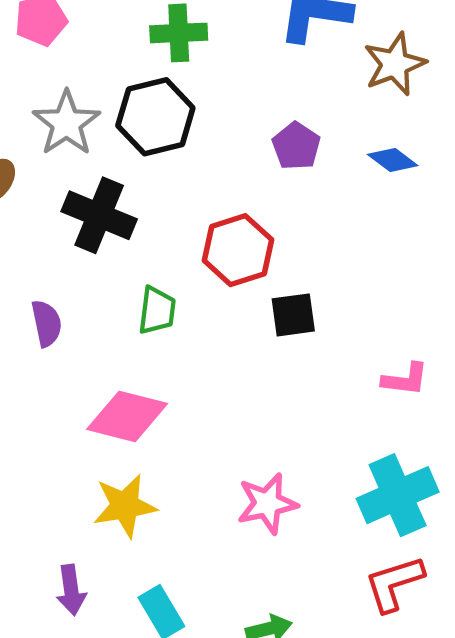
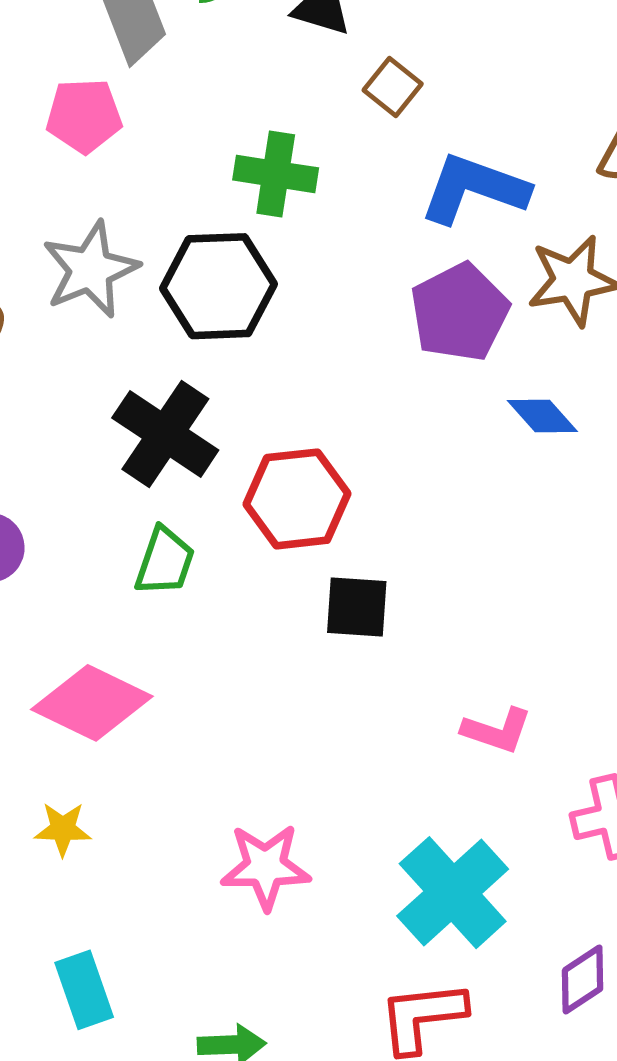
purple pentagon: (296, 146) -> (460, 312), moved, size x1.4
black cross: (99, 215) -> (165, 434), moved
cyan cross: (398, 495) -> (453, 893), turned -30
yellow star: (125, 506) -> (63, 829), size x0.6

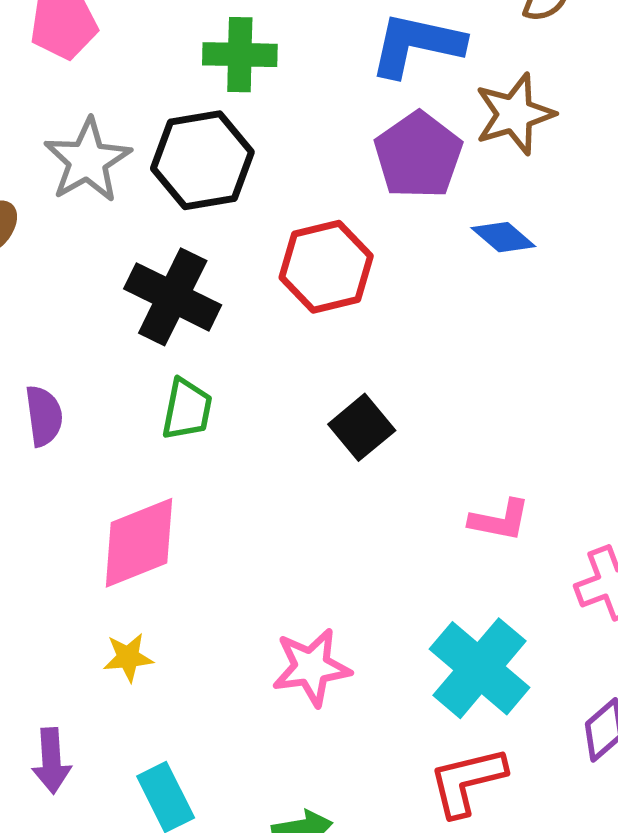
red hexagon: (297, 499) -> (326, 267), moved
black square: (357, 607) -> (362, 427), turned -36
pink diamond: (92, 703) -> (139, 543), turned -40

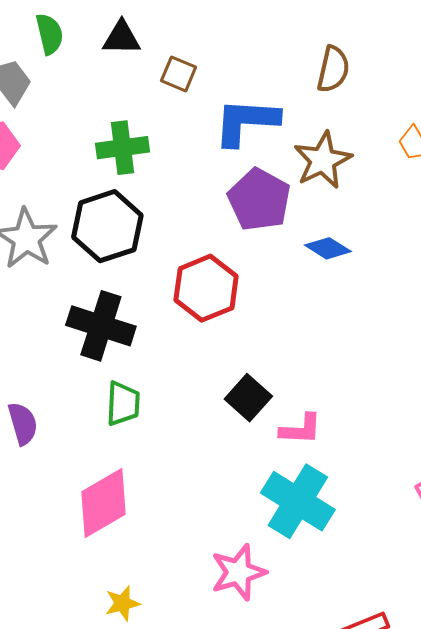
pink L-shape: (500, 520) -> (301, 429), moved
yellow star: (128, 657) -> (122, 603), moved
cyan cross: (480, 668) -> (298, 501), moved

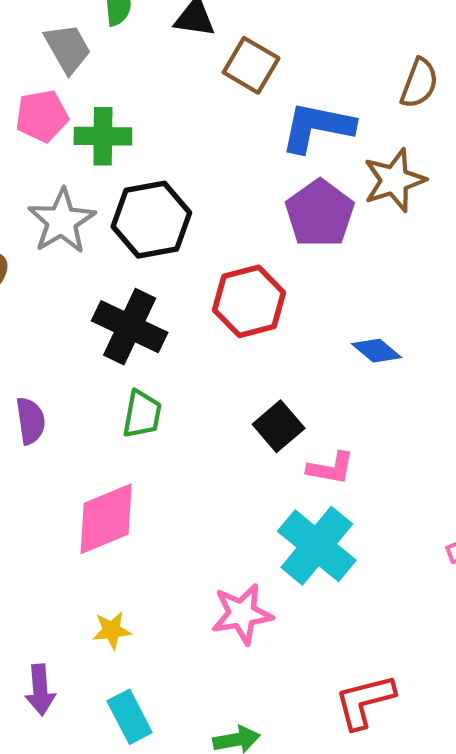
brown square: (179, 74) -> (251, 65), size x1.4
green cross: (123, 148) -> (103, 136), moved
blue diamond: (328, 248) -> (376, 351), moved

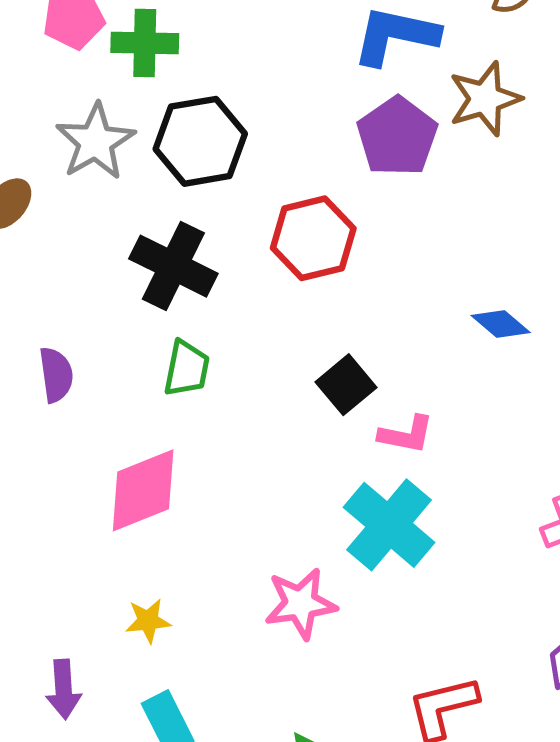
blue diamond: (376, 351) -> (501, 324), moved

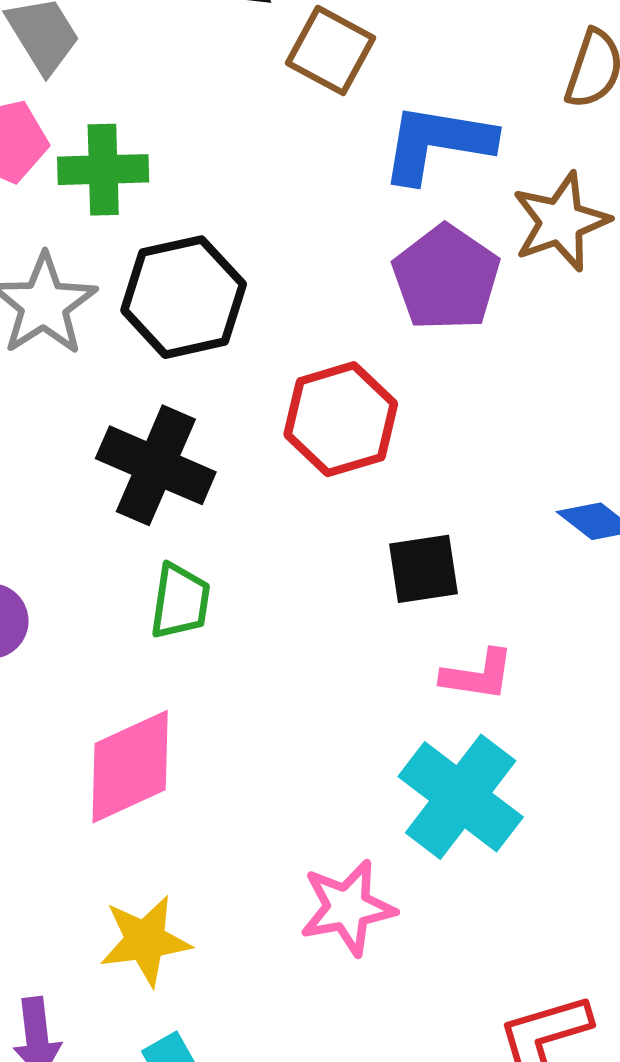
black square: (346, 385) -> (424, 569), moved, turned 34
yellow star: (148, 621) -> (145, 940), size x1.5

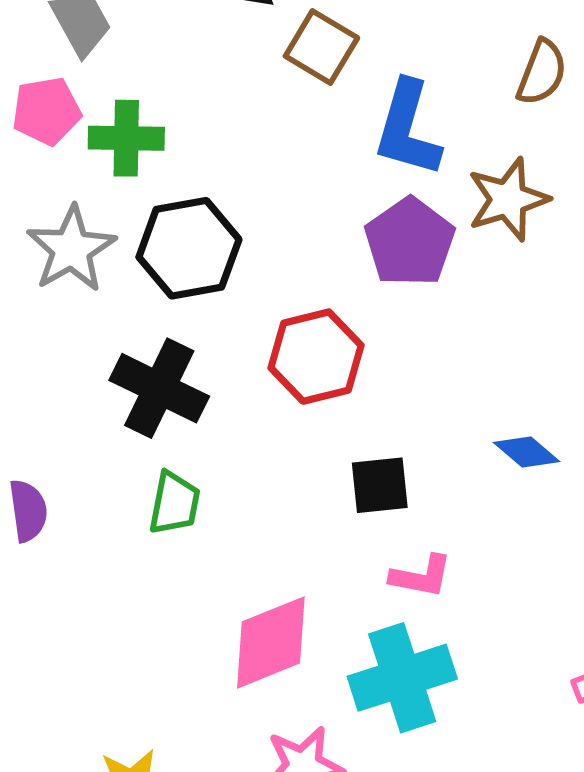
blue L-shape: (437, 143) -> (407, 129), turned -86
pink diamond: (130, 767) -> (271, 642), moved
cyan cross: (461, 797) -> (402, 678), turned 32

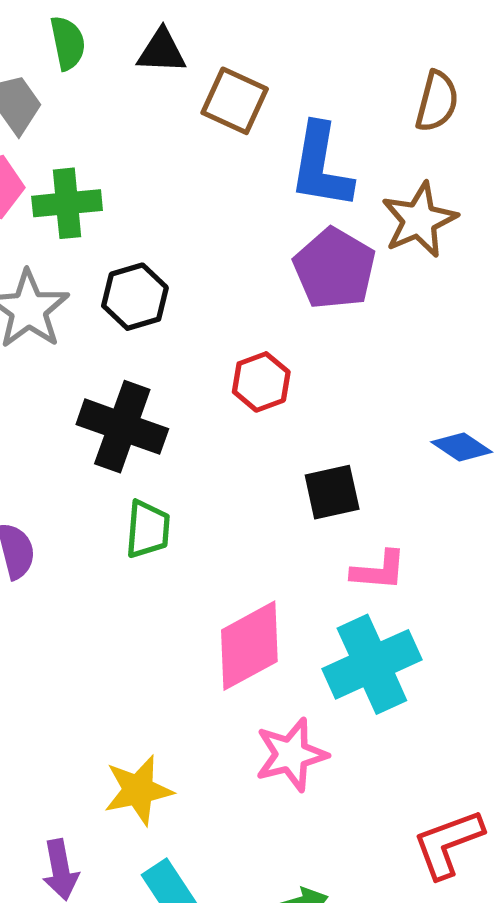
black hexagon: (189, 248) -> (135, 297), size x0.7
red hexagon: (316, 357) -> (261, 382), size x0.7

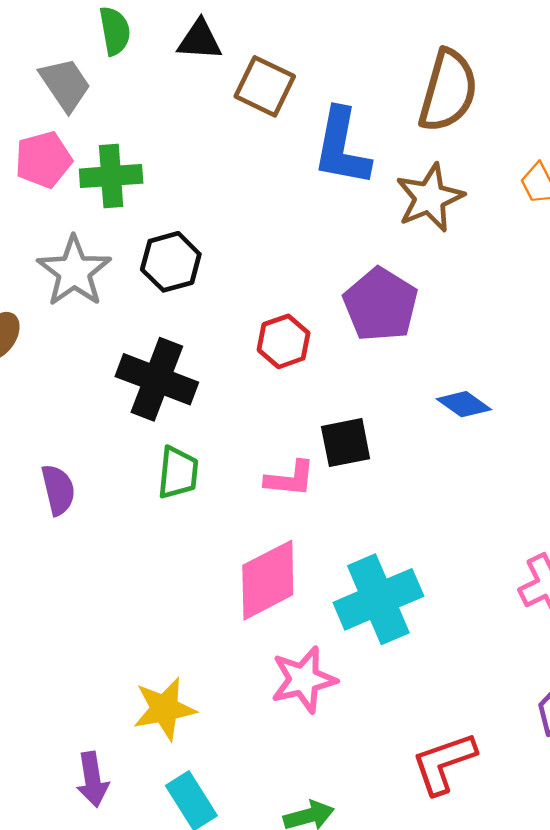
brown semicircle: (437, 101) -> (448, 91), size x1.5
purple pentagon: (335, 269) -> (381, 305), moved
pink L-shape: (379, 570) -> (290, 479), moved

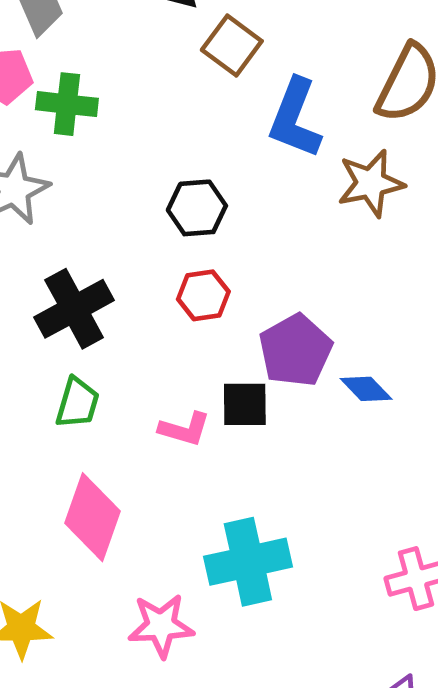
black hexagon: (171, 262) -> (197, 208), moved
purple pentagon: (381, 305) -> (296, 350), moved
black cross: (157, 379) -> (74, 309), turned 30
pink diamond: (268, 580) -> (93, 517), moved, turned -54

